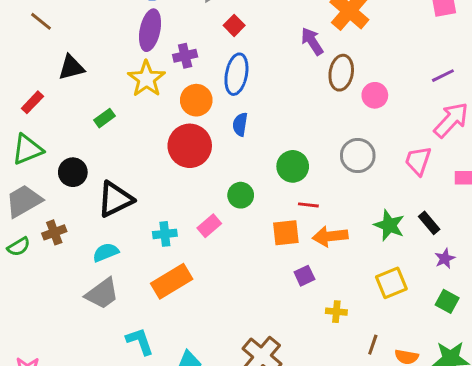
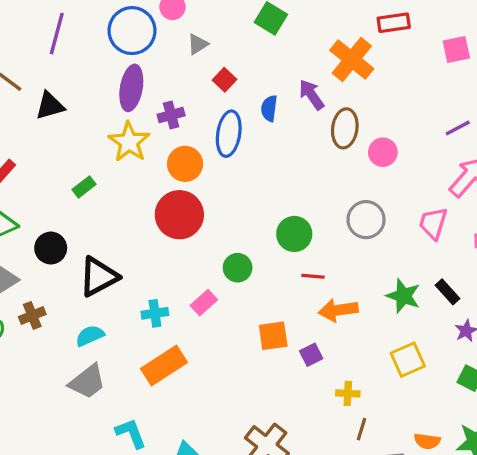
black triangle: (71, 67) -> (50, 106), moved
blue semicircle: (240, 124) -> (269, 108), moved
orange square: (286, 233) -> (273, 336), moved
brown line: (373, 345) -> (361, 429), moved

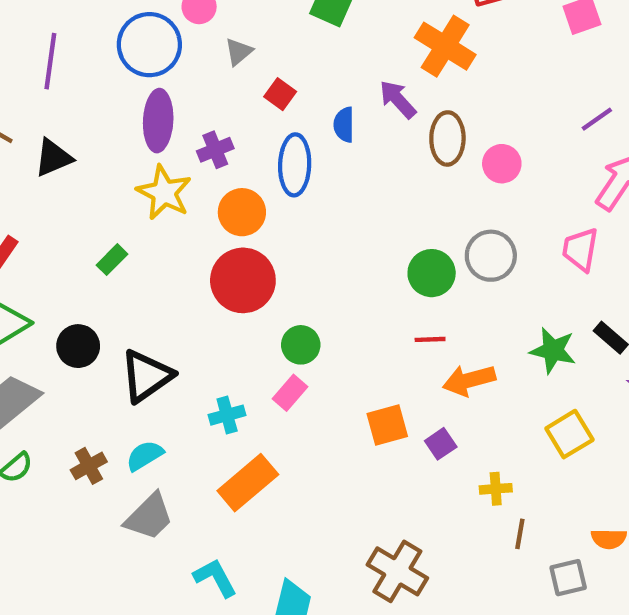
green circle: (294, 234) -> (432, 273), moved
green circle: (238, 268) -> (301, 345), moved
brown cross: (32, 315) -> (89, 466), moved

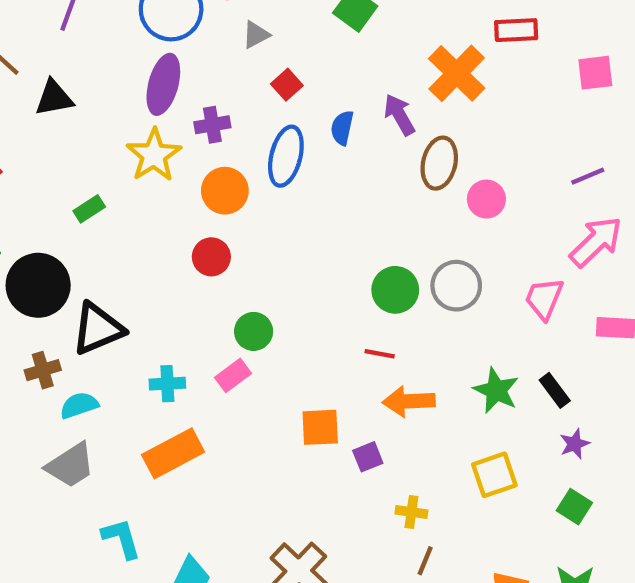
red circle: (243, 280) -> (211, 257), size x0.6
black circle: (78, 346) -> (38, 285), size x1.5
brown cross: (89, 466) -> (43, 370), moved

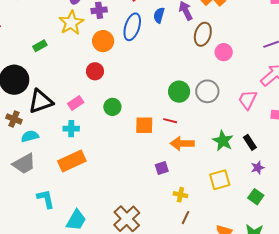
brown cross: (43, 370) -> (14, 119), turned 35
pink rectangle: (233, 375) -> (76, 103), moved
orange square: (320, 427) -> (144, 125), moved

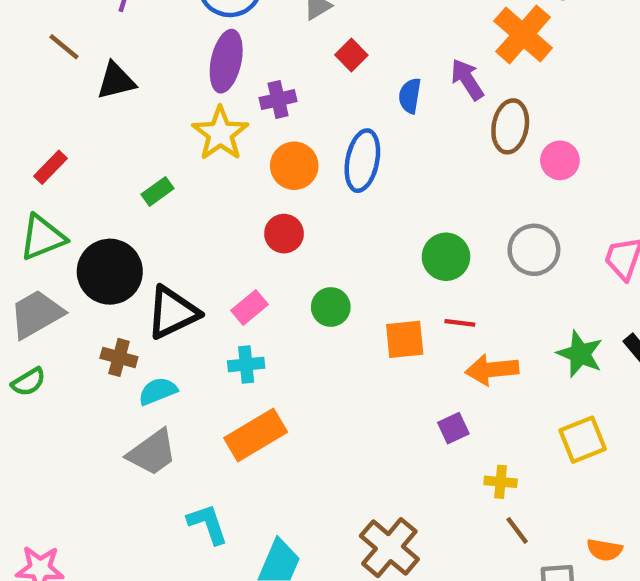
blue ellipse: (132, 27) -> (362, 161), moved
green circle: (179, 92) -> (446, 257), moved
brown line: (185, 218) -> (517, 530), turned -56

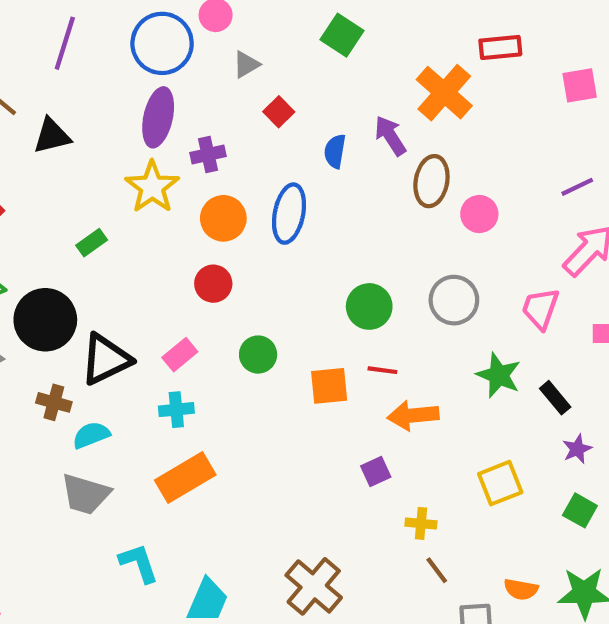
green star: (580, 354) -> (499, 375), moved
gray trapezoid: (152, 453) -> (85, 494), turned 52

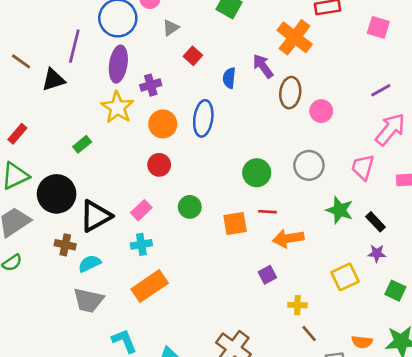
purple line: (65, 43) -> (74, 46), moved
pink square: (580, 85) -> (378, 27), turned 30
purple star: (577, 449) -> (377, 253), moved, turned 30

